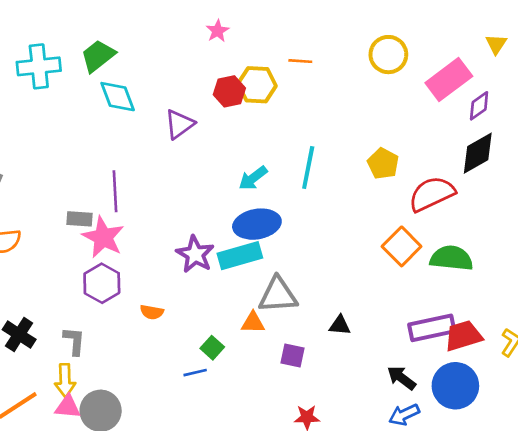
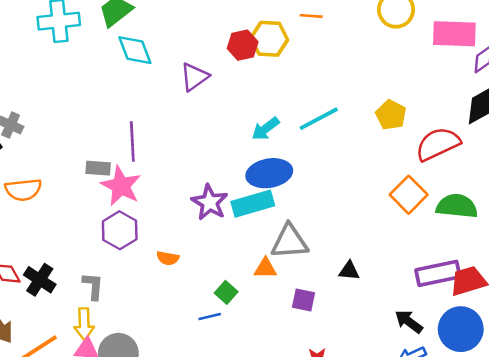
pink rectangle: (449, 80) -> (454, 34), turned 39
cyan line: (308, 168) -> (319, 119), turned 51

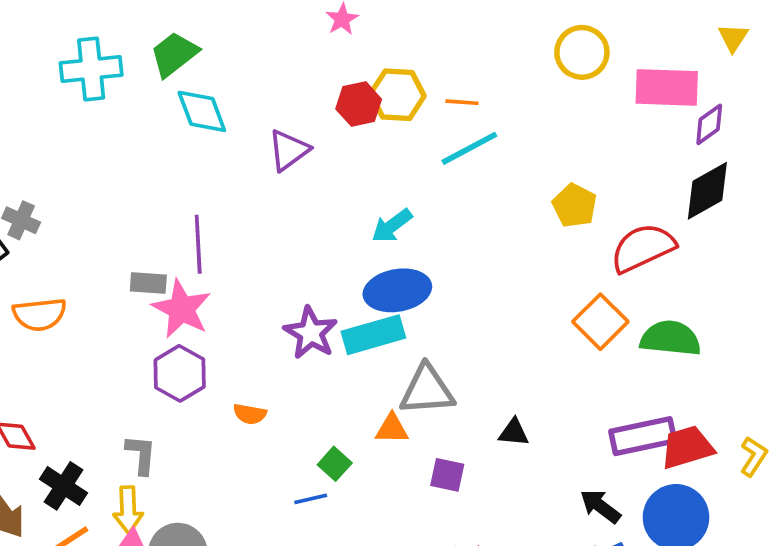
orange line: (311, 16) -> (462, 102), moved
cyan line: (319, 119) -> (469, 148), moved
black cross: (40, 280) -> (63, 486), moved

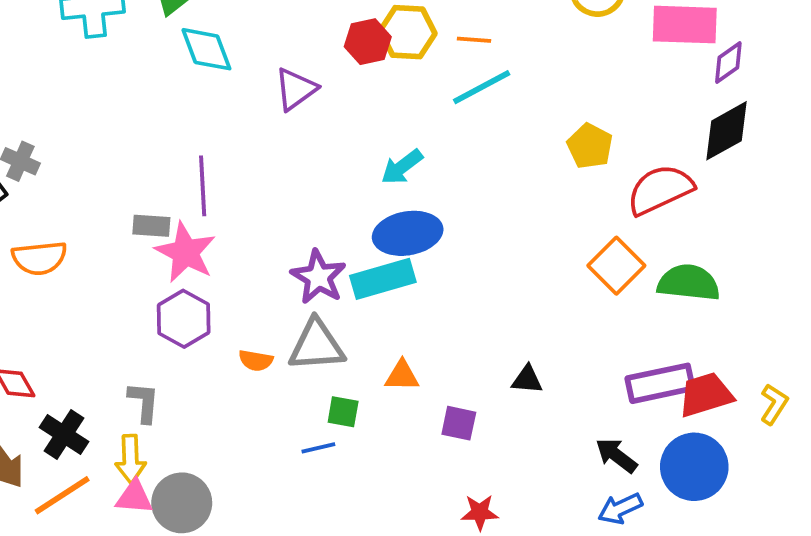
gray triangle: (427, 390) -> (316, 345), moved
green square: (335, 464) -> (343, 412), turned -32

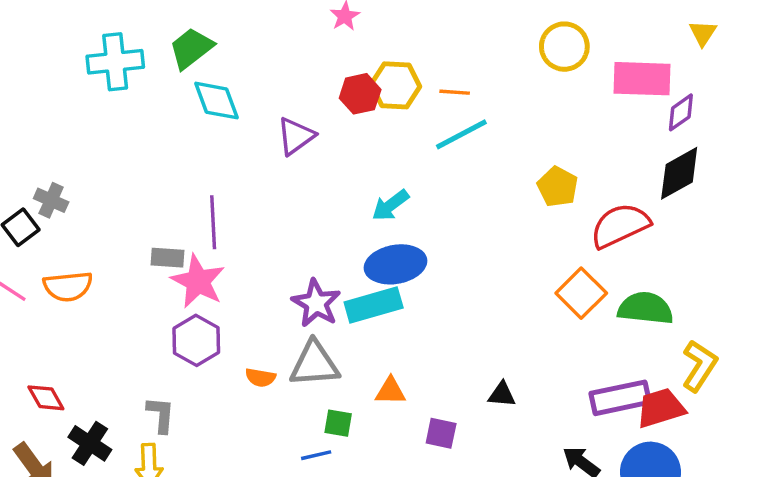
yellow L-shape: (774, 404) -> (699, 366), moved, size x1.4

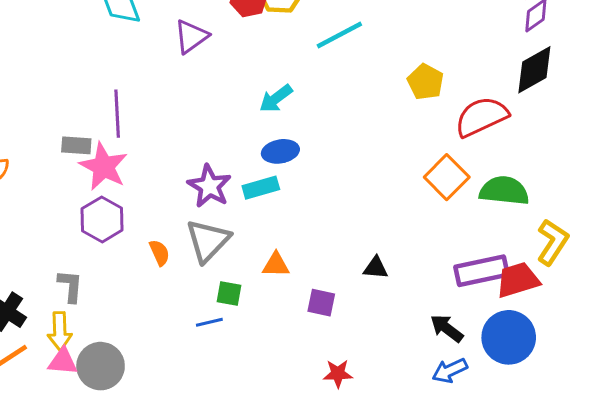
blue ellipse: (396, 264) -> (280, 151), size x0.7
cyan rectangle: (374, 305) -> (261, 188), size x0.7
gray triangle: (314, 364) -> (208, 241), turned -42
orange semicircle: (260, 378) -> (159, 253), turned -124

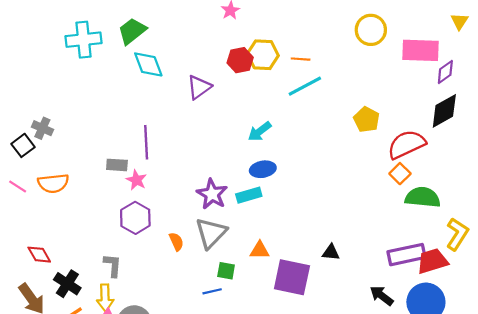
pink star: (104, 167) -> (136, 180), size x0.6
orange square: (447, 177) -> (400, 174), moved, size x0.7
purple square: (321, 303) -> (292, 277), size x1.8

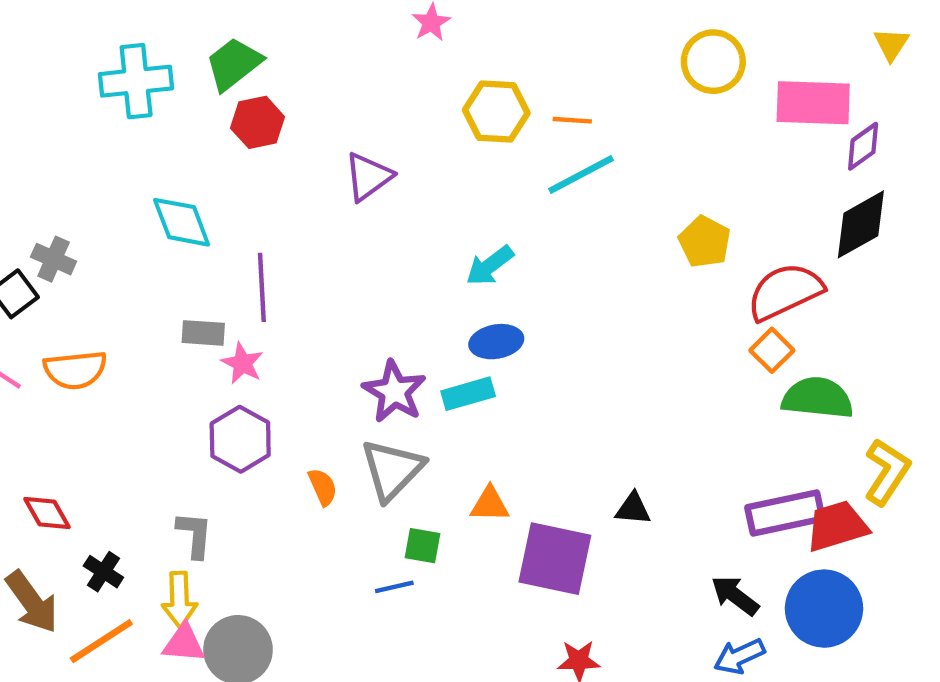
red hexagon: (240, 60) -> (258, 122), moved
cyan diamond: (148, 64) -> (182, 222), moved
black cross: (67, 284) -> (103, 572), size x0.7

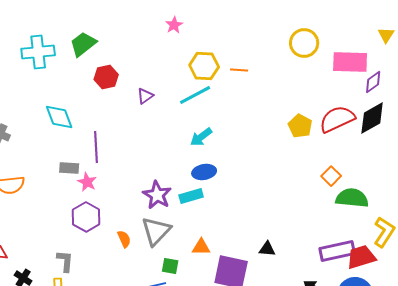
red hexagon: (258, 122) -> (106, 77), moved
cyan line: (581, 174) -> (195, 95), moved
purple triangle: (368, 177) -> (145, 96), size x0.7
red semicircle: (785, 292) -> (337, 119), moved

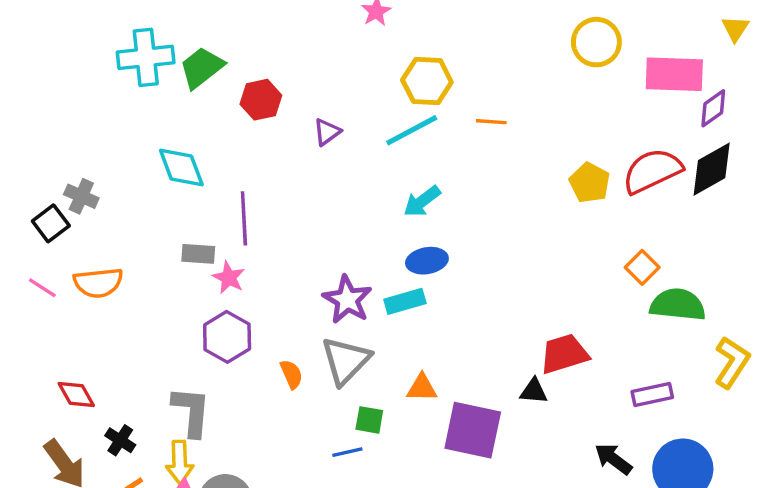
green trapezoid: (83, 44) -> (202, 68), moved
orange line: (239, 70) -> (491, 122), moved
purple rectangle: (337, 251) -> (652, 395), size x0.7
red trapezoid: (361, 257) -> (564, 354), moved
gray L-shape: (65, 261) -> (191, 411), size x1.4

